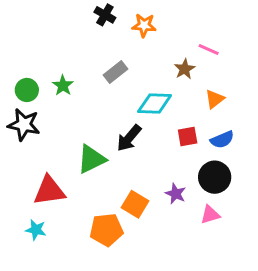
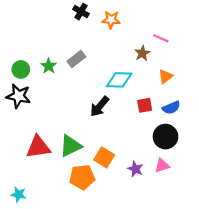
gray rectangle: (115, 72) -> (76, 59), moved
green triangle: (91, 159) -> (71, 146), moved
purple star: (176, 194) -> (135, 169), moved
cyan star: (36, 230) -> (18, 194), moved

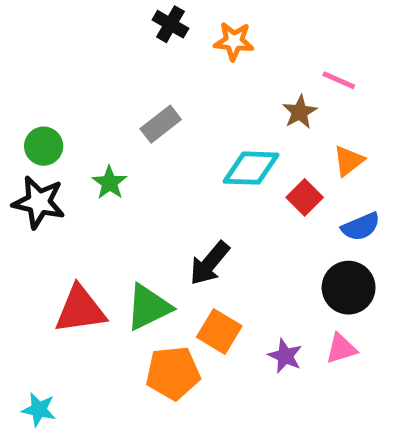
green star: (49, 66) -> (109, 183), moved
red square: (145, 105) -> (305, 197), moved, turned -35
black arrow: (100, 106) -> (210, 263), moved

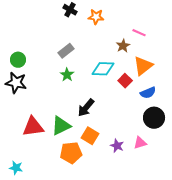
orange triangle: (349, 161) -> (143, 66), size x1.5
green star: (109, 183) -> (67, 75), moved
black circle: (349, 288) -> (154, 118), moved

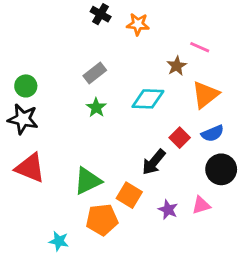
red square: (125, 81) -> (180, 138), moved
black arrow: (86, 108) -> (154, 162), moved
red triangle: (33, 127) -> (30, 168), moved, turned 30
cyan star: (16, 168) -> (59, 241), moved

